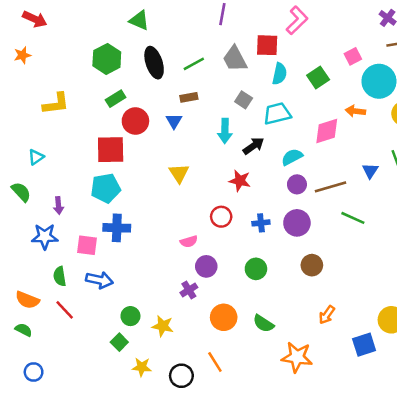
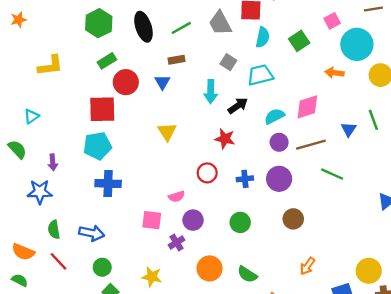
pink diamond: (327, 131) -> (307, 107), moved
pink square: (87, 245) -> (152, 220), moved
green circle: (130, 316) -> (102, 267), moved

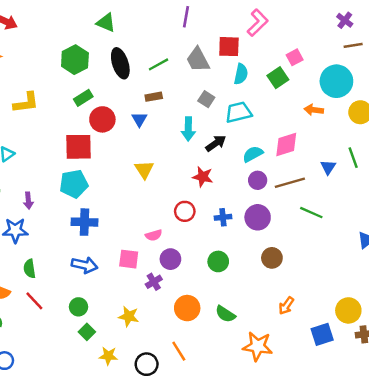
pink square: (332, 21) -> (295, 57), moved
blue arrow: (92, 233) -> (84, 265), moved

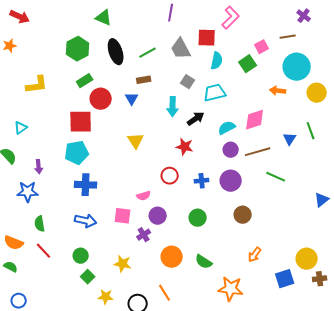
brown line: (353, 45) -> (288, 37), moved

